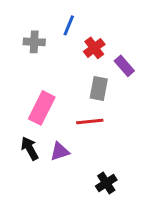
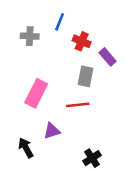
red cross: (94, 48) -> (82, 41), turned -30
black arrow: (30, 148) -> (26, 148), moved

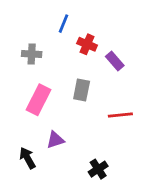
gray cross: (30, 36) -> (32, 54), moved
gray rectangle: (86, 76) -> (82, 90), moved
red line: (78, 105) -> (120, 115), moved

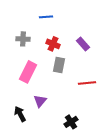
blue line: (63, 24) -> (46, 17), turned 64
red cross: (87, 44) -> (53, 44), moved
purple triangle: (55, 140) -> (40, 101), turned -32

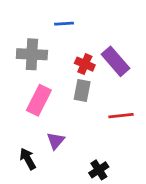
gray cross: (23, 39) -> (32, 54), size x1.5
red cross: (53, 44) -> (85, 64), moved
purple rectangle: (83, 44) -> (115, 61), size x1.5

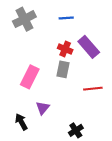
blue line: (64, 24) -> (66, 18), moved
gray cross: (32, 54) -> (24, 19), moved, turned -30

